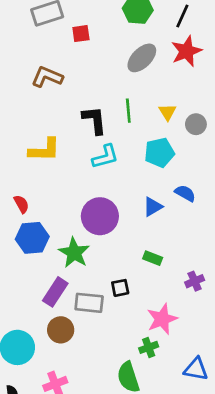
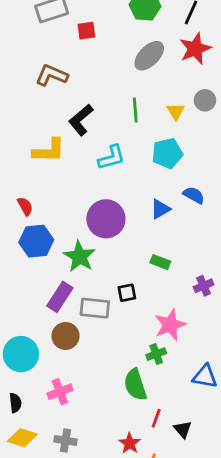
black L-shape: (94, 120) -> (81, 120), moved, turned -124
gray circle: (196, 124) -> (205, 100), moved

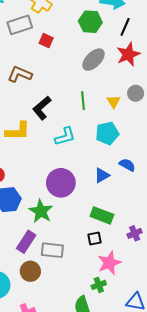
red square: (86, 31) -> (46, 41), turned 32
green rectangle: (160, 262) -> (102, 215), size x1.5
black square: (127, 293) -> (95, 239), moved

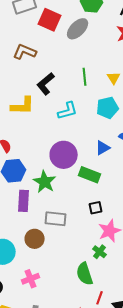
red square: (46, 41) -> (50, 20), size x1.6
gray ellipse: (94, 60) -> (78, 29), moved
green rectangle: (102, 215) -> (90, 175), moved
purple rectangle: (26, 242) -> (24, 201), moved, turned -30
green cross: (99, 285) -> (100, 252), turned -32

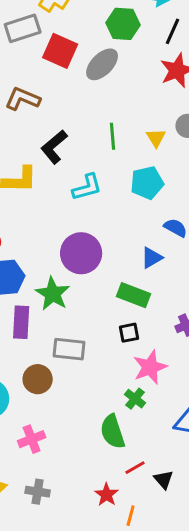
blue triangle: (103, 148) -> (152, 258), moved
green rectangle: (90, 175) -> (134, 295), moved
red line: (100, 298) -> (135, 468), turned 40

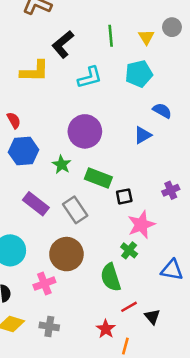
green star: (53, 294) -> (62, 165), size x0.7
green rectangle: (134, 295) -> (98, 178), moved
purple rectangle: (21, 322) -> (36, 204), moved, turned -55
gray rectangle: (69, 349) -> (75, 210), turned 50
brown circle: (38, 379) -> (66, 254), moved, size x1.4

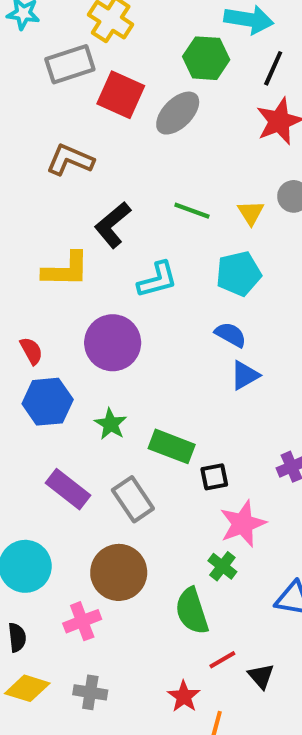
green line: (111, 36) -> (192, 211), turned -65
blue semicircle: (162, 111) -> (231, 335), moved
purple circle: (85, 131) -> (113, 343), moved

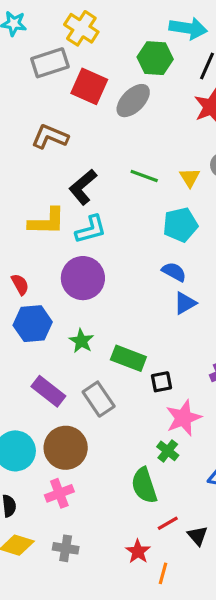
cyan L-shape: (157, 280) -> (91, 229), moved
brown circle: (119, 572) -> (66, 448), moved

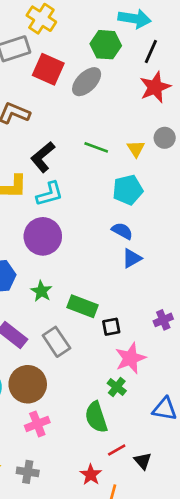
pink cross: (59, 493) -> (37, 424), moved

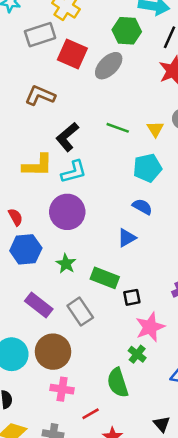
blue triangle: (132, 258) -> (127, 238), moved
pink cross: (37, 424) -> (62, 389), turned 30
red line: (117, 450) -> (91, 414), moved

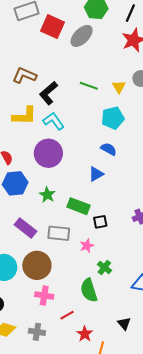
brown L-shape: (40, 95) -> (24, 75), moved
cyan L-shape: (74, 172) -> (54, 121), turned -110
gray rectangle: (80, 312) -> (59, 233), turned -50
pink star: (150, 327) -> (87, 246), moved, size x0.6

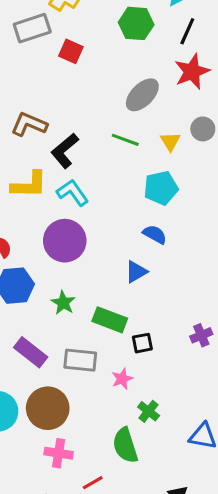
red square: (53, 27) -> (71, 51), size x0.7
gray ellipse: (82, 36) -> (142, 95), moved

